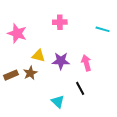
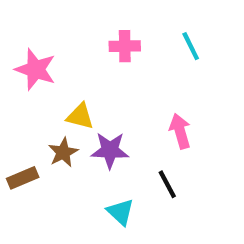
cyan line: (103, 29) -> (191, 46), moved, turned 48
purple star: (61, 61) -> (110, 150), moved
brown rectangle: (11, 75) -> (23, 178), moved

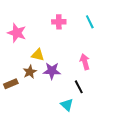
cyan triangle: (121, 212) -> (67, 105), moved

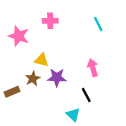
pink cross: (59, 22) -> (50, 21), moved

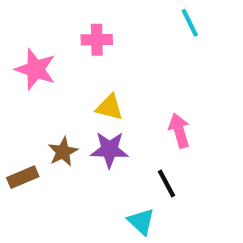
cyan line: (98, 24) -> (190, 23), moved
yellow triangle: (41, 60) -> (109, 107), moved

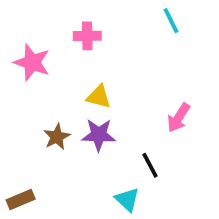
pink arrow: (179, 131) -> (179, 118), moved, turned -132
brown rectangle: (23, 177) -> (21, 200), moved

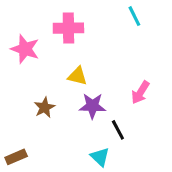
pink cross: (87, 36) -> (68, 28), size x1.4
purple star: (99, 135) -> (92, 106), moved

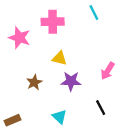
cyan line: (134, 16) -> (94, 13), moved
black line: (118, 130) -> (101, 108), moved
cyan triangle: (100, 157) -> (59, 117), moved

